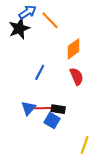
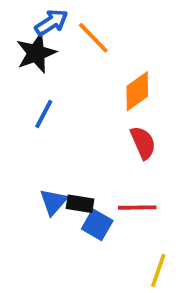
blue line: (40, 72) -> (44, 114), moved
red line: (44, 108) -> (137, 208), moved
black rectangle: (58, 109) -> (80, 204), moved

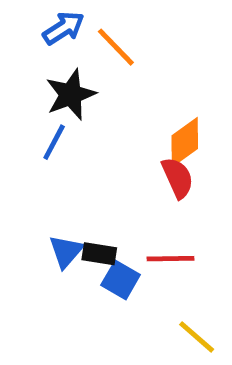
black star: (36, 53) -> (71, 95), moved
orange diamond: (137, 91) -> (185, 142), moved
yellow line: (158, 271) -> (197, 337), turned -68

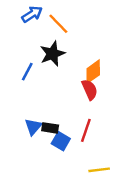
black star: (71, 95) -> (52, 54), moved
red line: (170, 259) -> (86, 130), turned -70
yellow line: (197, 337) -> (99, 170), turned -48

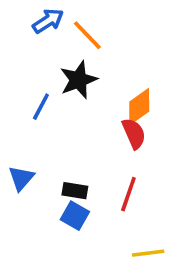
blue triangle: (33, 127) -> (21, 178), moved
blue square: (61, 141) -> (75, 216), moved

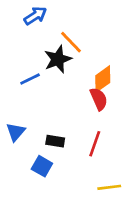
orange line: (87, 35) -> (71, 42), moved
blue line: (41, 107) -> (30, 79), turned 36
blue square: (75, 216) -> (42, 166), moved

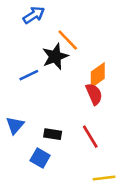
red line: (95, 144) -> (90, 137), turned -50

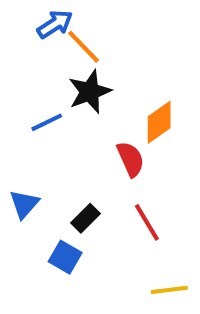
orange line: (68, 40) -> (84, 47), moved
red semicircle: (94, 94) -> (131, 159), moved
black rectangle: (53, 134) -> (86, 218), turned -54

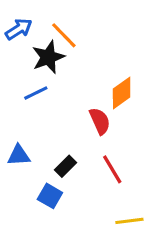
blue arrow: (55, 24) -> (19, 29), moved
black star: (90, 92) -> (48, 57), moved
blue triangle: (24, 204) -> (19, 155), turned 45

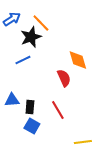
orange diamond: (122, 93) -> (78, 60), turned -70
black rectangle: (65, 166) -> (30, 107), moved, turned -40
red line: (112, 169) -> (58, 110), moved

